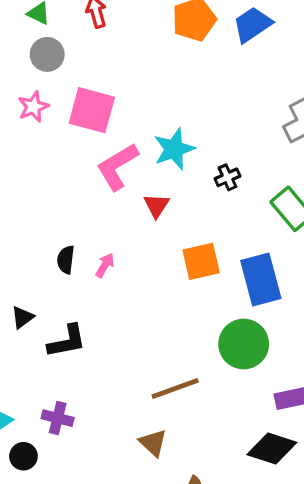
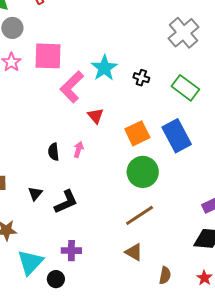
black cross: (227, 177) -> (141, 78), turned -35
red triangle: (156, 206) -> (96, 116), moved
green circle: (244, 344) -> (143, 172), moved

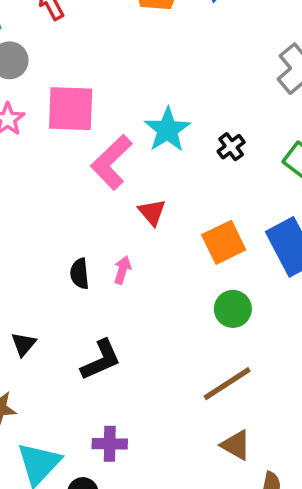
black cross: (141, 78) -> (231, 147), turned 35
green circle: (143, 172) -> (233, 309), size x0.7
black triangle: (35, 194) -> (23, 344), moved
brown triangle: (134, 252) -> (236, 445), moved

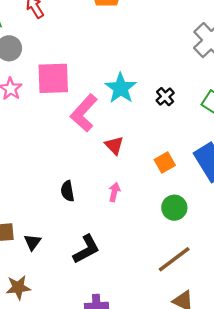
orange square: (224, 242) -> (165, 163), size x0.7
pink arrow: (122, 270) -> (114, 192), moved

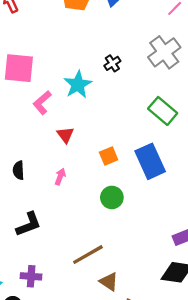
black cross: (165, 97) -> (112, 63), moved
pink L-shape: (84, 113) -> (42, 103), size x0.7
brown line: (174, 259) -> (88, 255), moved

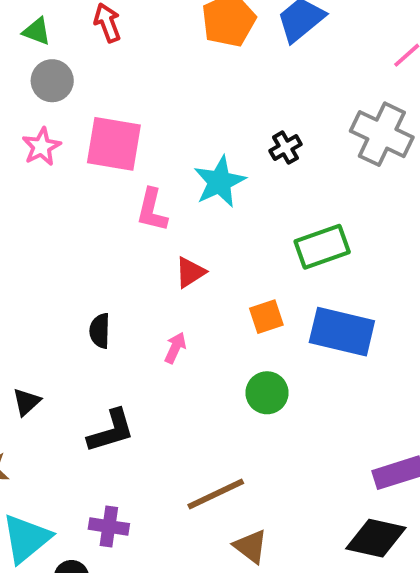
gray cross: (164, 52) -> (382, 134), turned -32
pink L-shape: (42, 103) -> (152, 210), turned -40
green rectangle: (163, 111) -> (322, 247), moved, turned -64
red triangle: (65, 135) -> (190, 272), turned 30
blue rectangle: (150, 161) -> (342, 332), turned -56

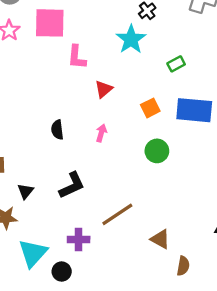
cyan star: (220, 182) -> (131, 39), moved
green rectangle: (322, 247) -> (176, 64), size x0.6
black triangle: (26, 402) -> (25, 191), moved
brown line: (216, 494) -> (117, 214), moved

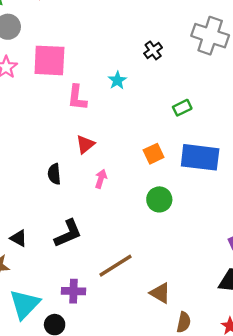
cyan star: (131, 39) -> (117, 80), moved, size x0.6
red triangle: (104, 89) -> (85, 144), moved
black triangle: (25, 191) -> (19, 238), turned -42

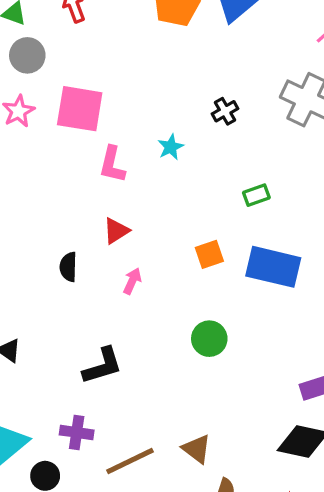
green circle: (159, 199) -> (209, 339), moved
black L-shape: (68, 233) -> (102, 366), moved
brown line: (116, 266) -> (130, 461), moved

